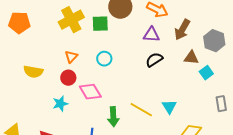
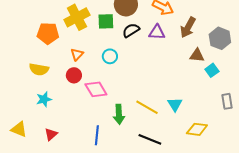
orange pentagon: (19, 23) -> (48, 33), moved
black semicircle: (154, 60) -> (131, 30), moved
cyan star: (60, 104) -> (44, 99), moved

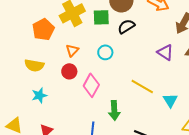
purple triangle: (157, 32) -> (165, 52), moved, turned 30
orange pentagon: (48, 33) -> (43, 29), turned -30
pink diamond: (96, 89) -> (91, 85), turned 60
yellow line: (147, 107) -> (142, 86), moved

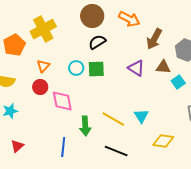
green square: (101, 17) -> (96, 69), moved
pink diamond: (91, 85) -> (62, 101), turned -40
yellow line: (142, 86) -> (113, 119), moved

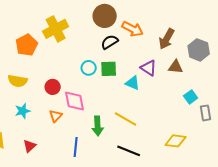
orange arrow: (129, 19) -> (133, 29), moved
orange triangle: (43, 66) -> (56, 116), moved
cyan square: (178, 82) -> (191, 97), moved
cyan triangle: (141, 116) -> (133, 83), moved, turned -35

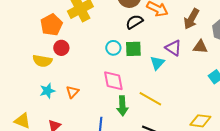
cyan triangle: (133, 83) -> (157, 63), turned 49
red circle: (53, 87) -> (61, 48), moved
pink diamond: (75, 101) -> (113, 81), moved
orange triangle: (56, 116) -> (72, 92), moved

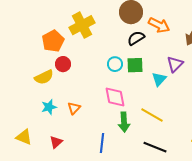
purple triangle: (173, 48) -> (175, 64), turned 42
yellow semicircle: (42, 61) -> (44, 77), turned -36

